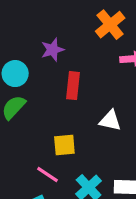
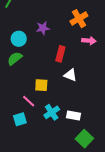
red rectangle: (73, 86) -> (60, 54), moved

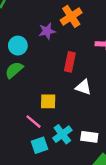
orange cross: (79, 19) -> (71, 16), moved
cyan square: (20, 119) -> (40, 145), moved

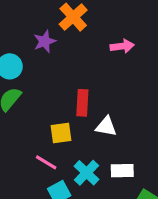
red rectangle: (70, 62) -> (82, 103), moved
white triangle: (83, 87) -> (106, 126), moved

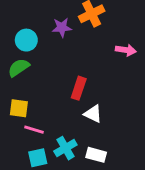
yellow square: (61, 133) -> (19, 108), moved
pink line: (46, 162) -> (34, 130), turned -30

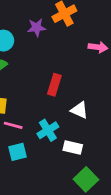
white triangle: (93, 114) -> (79, 110), moved
cyan cross: (65, 148) -> (48, 130), moved

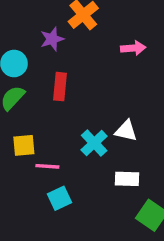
red rectangle: (54, 85) -> (60, 87), moved
cyan cross: (48, 130) -> (94, 143), moved

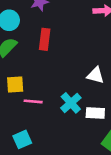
cyan cross: (94, 143) -> (71, 103), moved
cyan square: (60, 198) -> (22, 139), moved

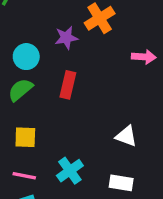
pink line: (33, 101) -> (24, 176), moved
cyan cross: (71, 103) -> (70, 171), moved

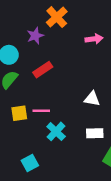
red rectangle: (68, 85) -> (43, 70), turned 54
pink line: (24, 176) -> (41, 111), moved

